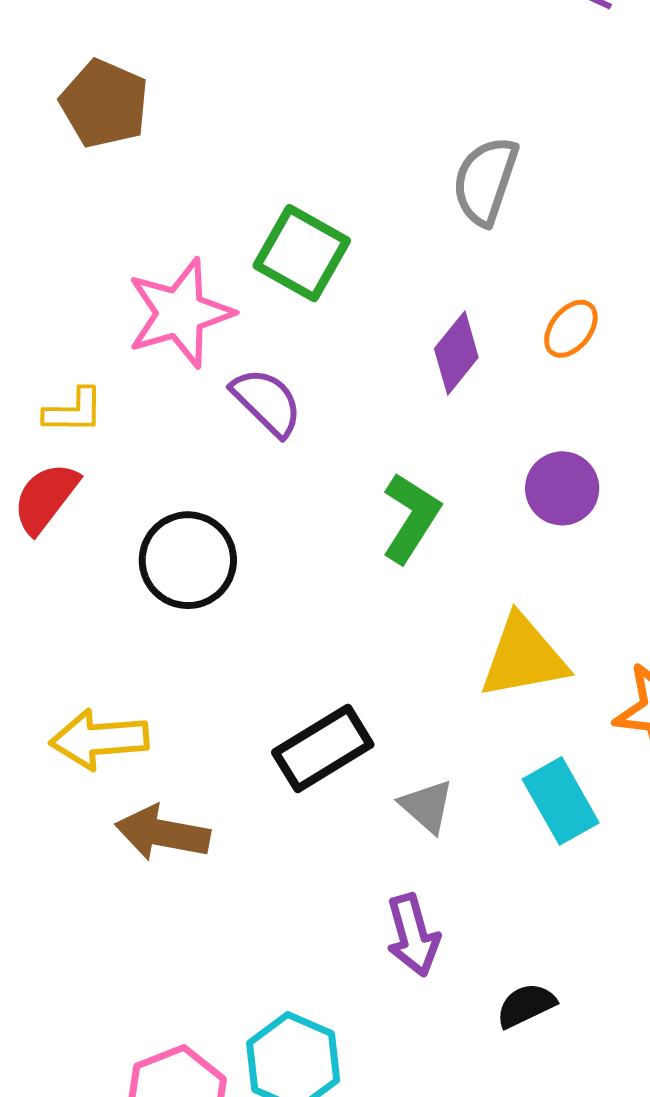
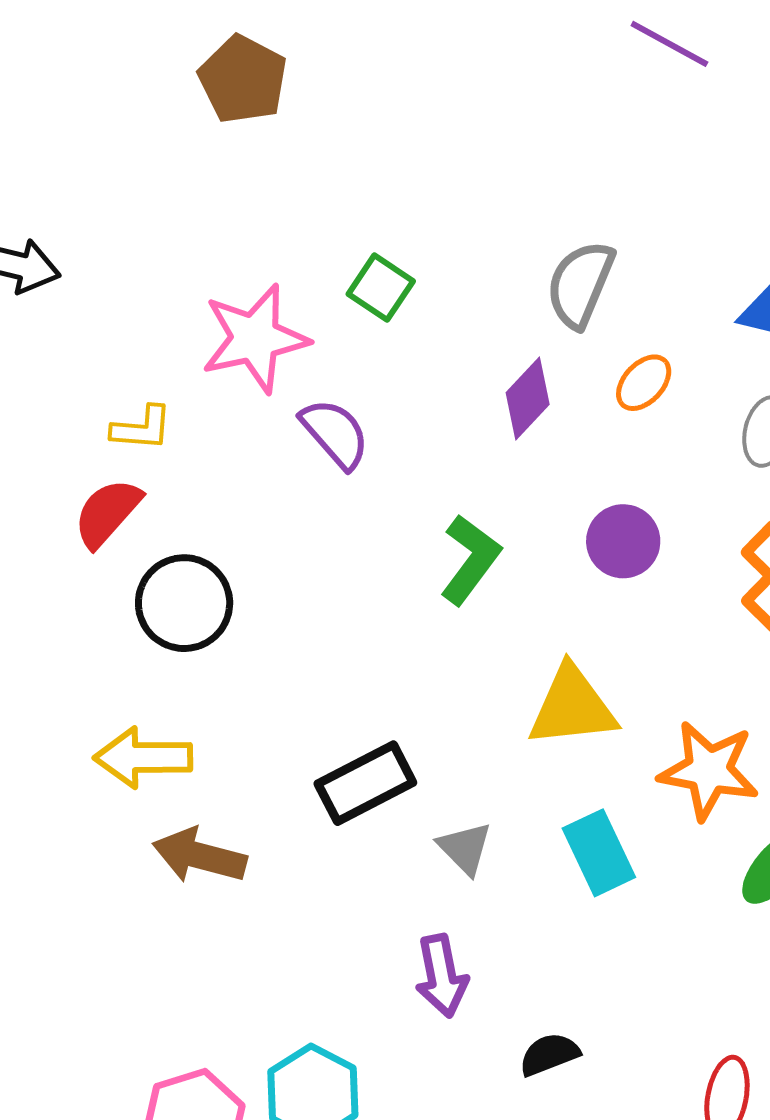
brown pentagon: (104, 104) -> (243, 79), moved
gray semicircle: (485, 181) -> (580, 284), moved
green square: (302, 253) -> (381, 288), size x0.7
black circle: (188, 560) -> (184, 603), moved

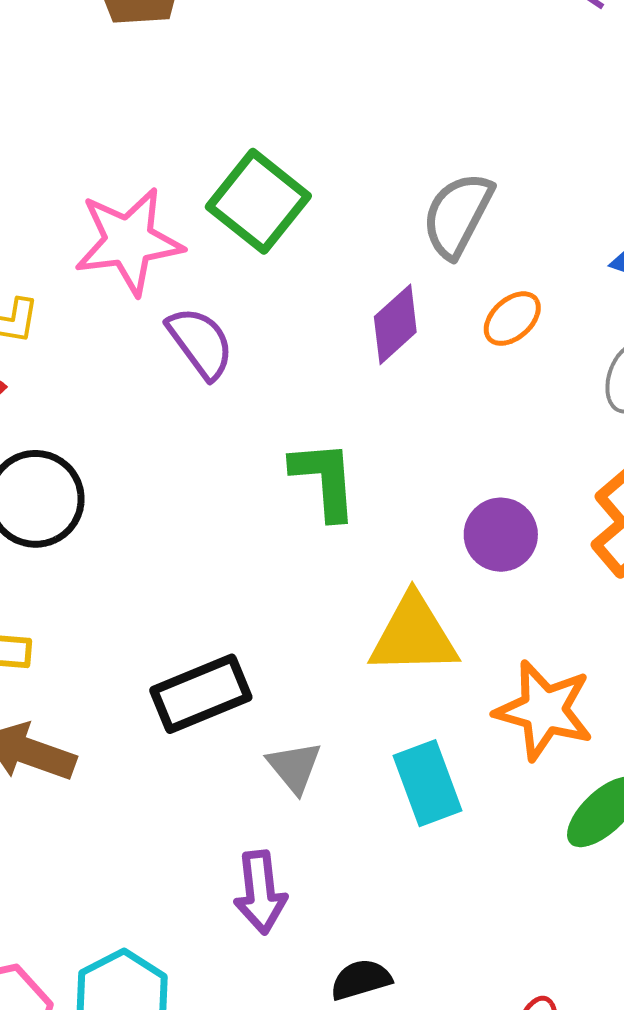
green square: (381, 288) -> (258, 201), size x1.5
purple circle: (623, 541) -> (501, 535), moved
green L-shape: (470, 559) -> (324, 480), turned -46

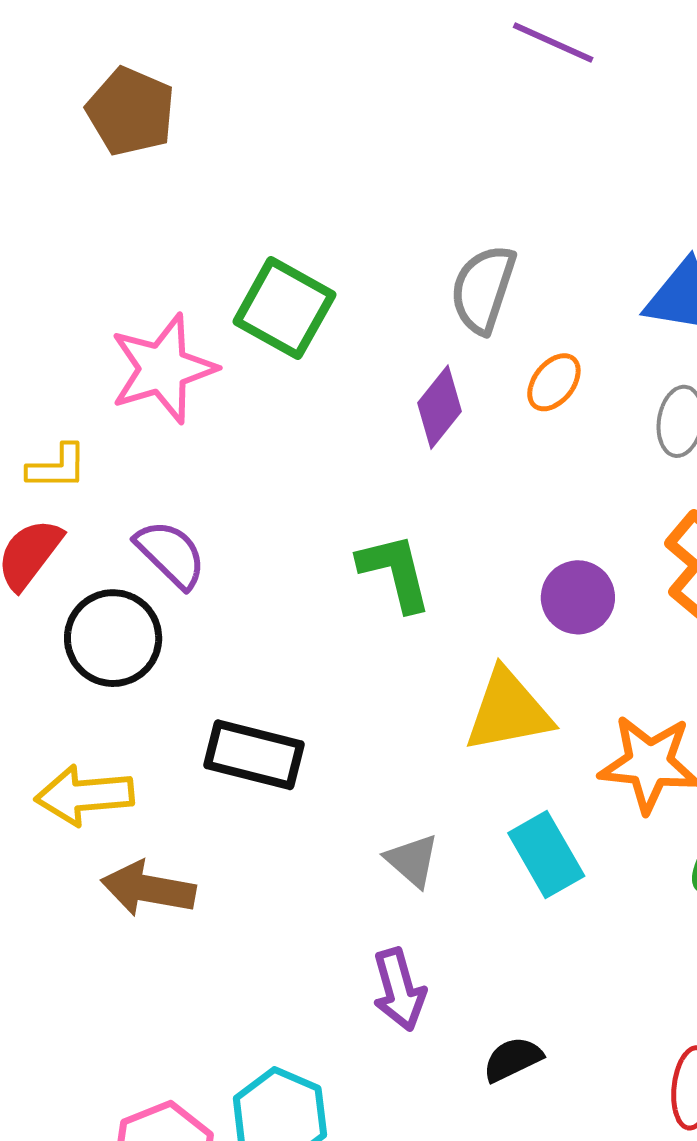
purple semicircle: (200, 343) -> (171, 554), moved
black rectangle: (201, 694) -> (254, 755), moved, turned 46

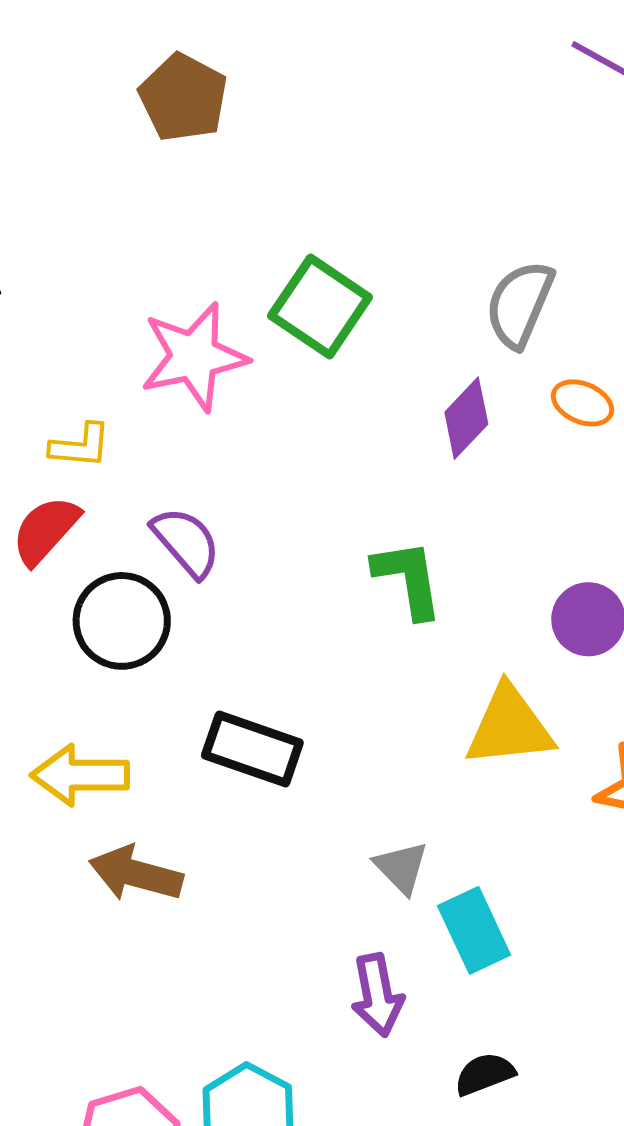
orange ellipse: (554, 382) -> (582, 403), turned 70
cyan rectangle: (546, 855) -> (474, 930), moved

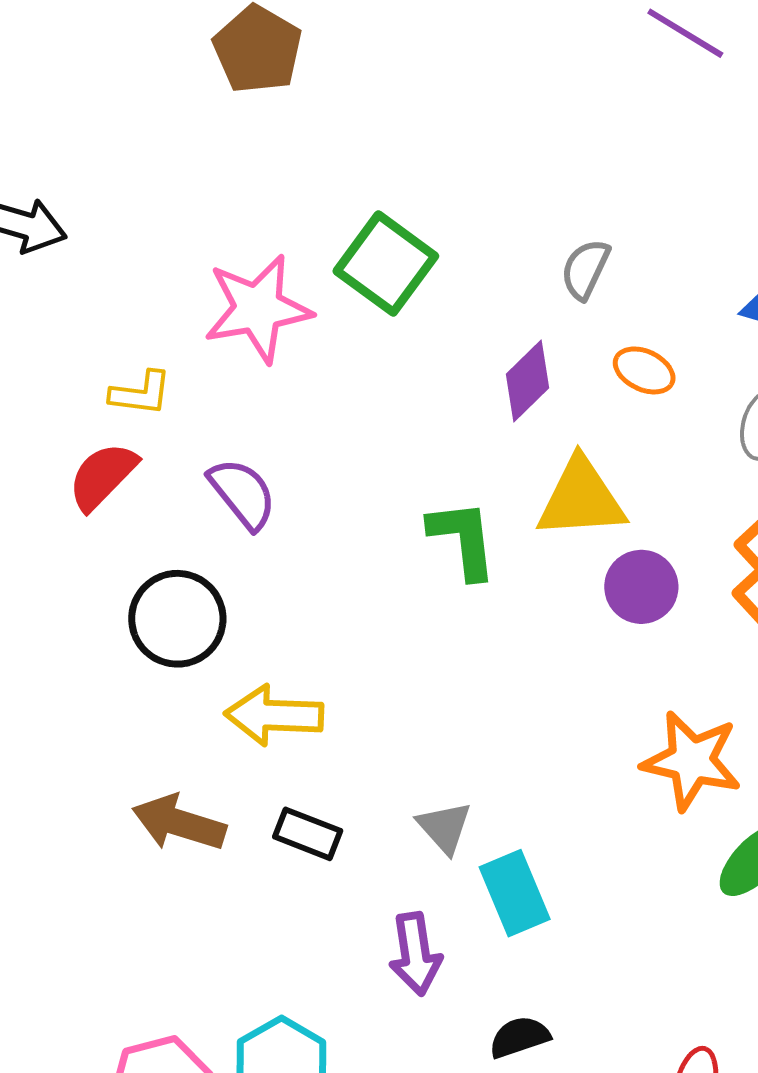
gray semicircle: (520, 304) -> (585, 269), size x0.7
black circle: (122, 621) -> (177, 619), moved
yellow triangle: (509, 727) -> (581, 499), moved
black rectangle: (252, 749) -> (308, 834), moved, size x0.7
yellow arrow: (80, 775) -> (274, 715), moved

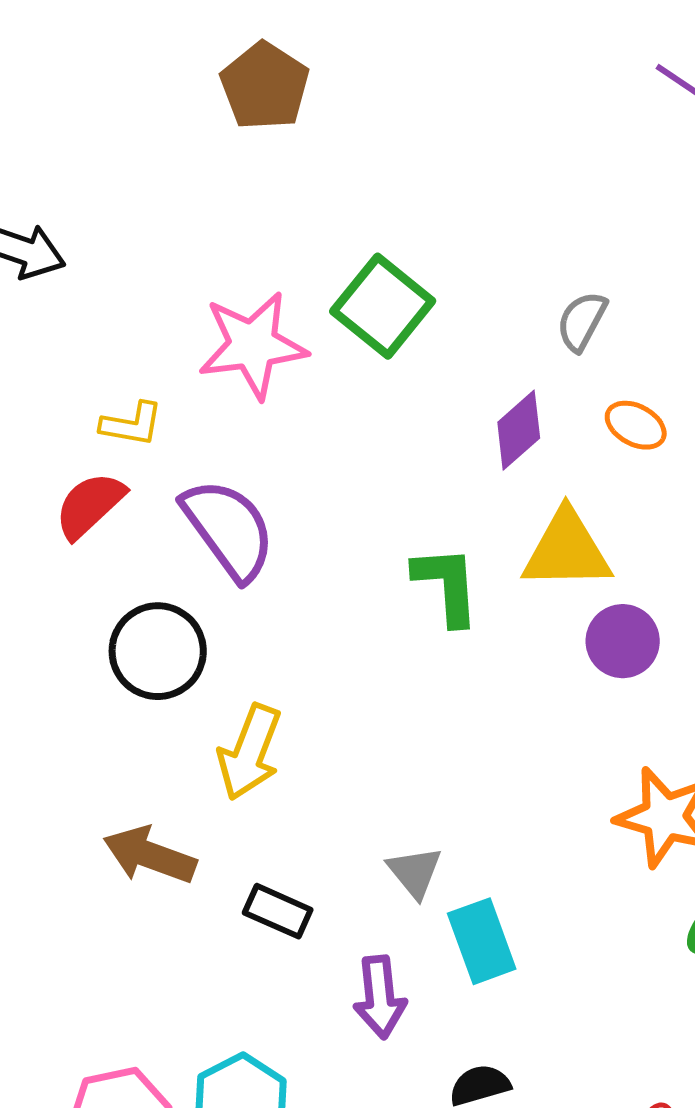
purple semicircle: (243, 494) -> (229, 529), size x1.4
yellow arrow: (274, 715) -> (250, 752), turned -74
black rectangle: (308, 834) -> (278, 911), moved

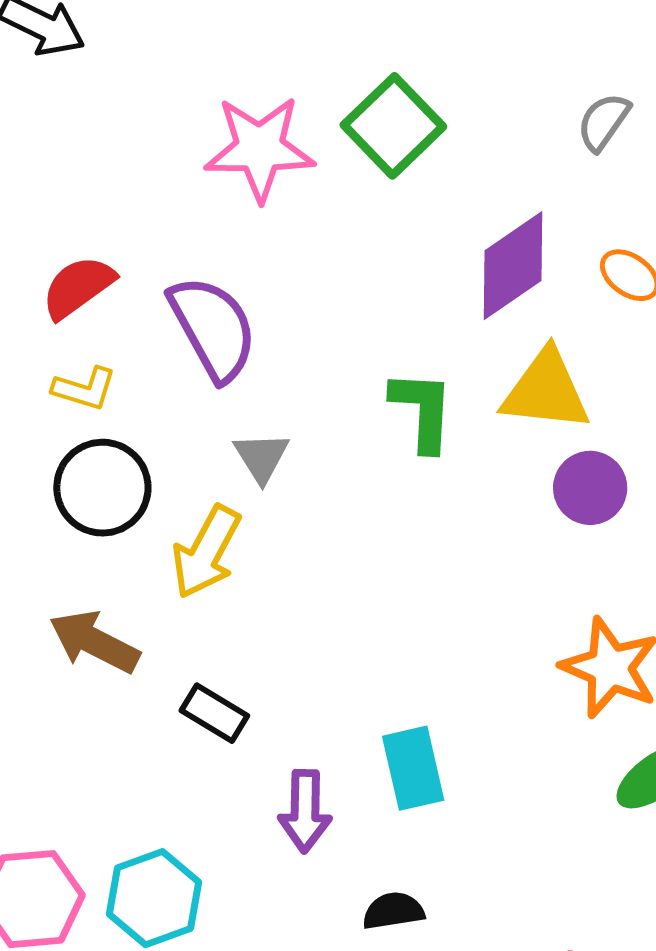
gray semicircle: (582, 321) -> (603, 122), moved
yellow L-shape: (132, 424) -> (85, 389), moved
purple diamond: (519, 430) -> (513, 266), size x1.4
black circle: (158, 651) -> (102, 488), moved
gray triangle: (415, 872) -> (261, 457), moved

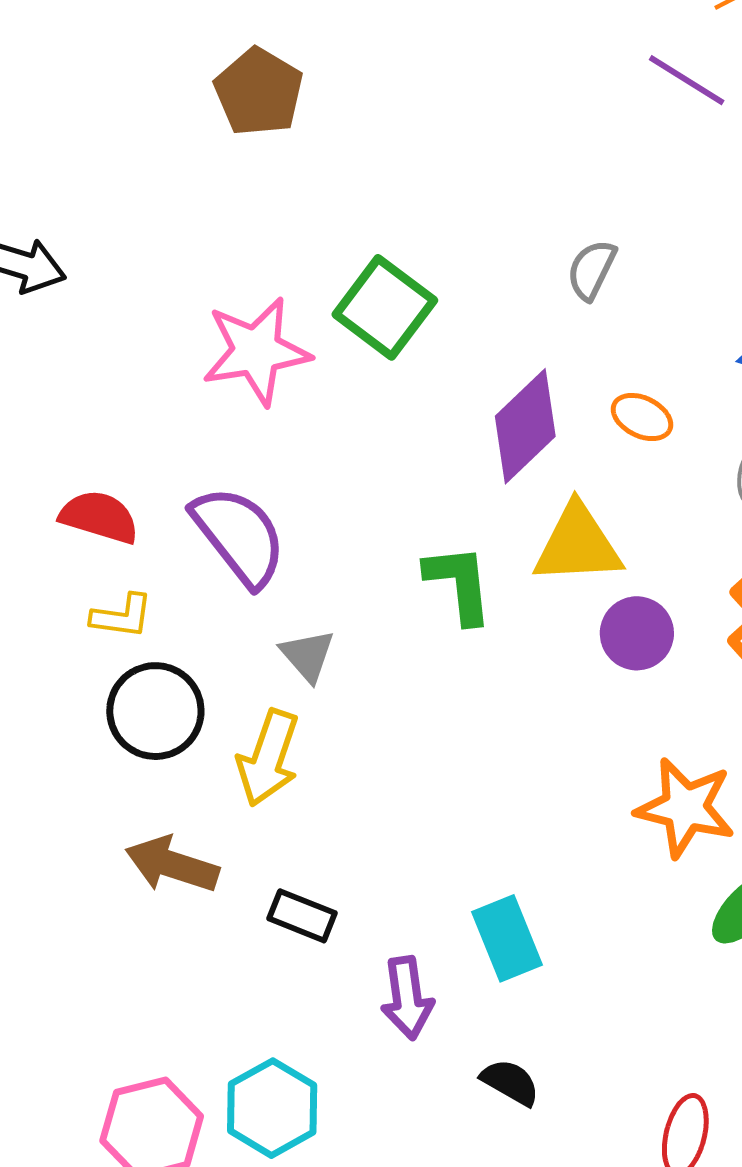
red semicircle: (78, 287) -> (99, 517), turned 62
black semicircle: (393, 911) -> (510, 1082), turned 48

